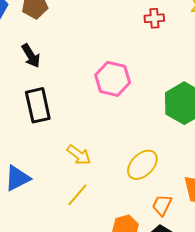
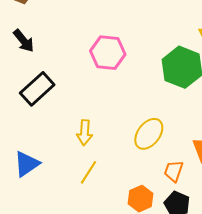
black rectangle: (38, 105) -> (37, 89), turned 68
yellow arrow: (79, 155) -> (85, 133), turned 65

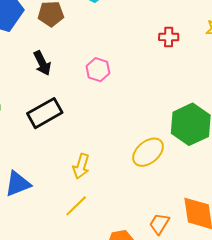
pink hexagon: (108, 53) -> (98, 70), moved, size x0.7
yellow ellipse: (149, 134) -> (148, 152), moved

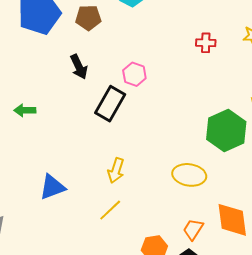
black rectangle: (45, 113) -> (110, 104), moved, turned -32
yellow ellipse: (148, 152) -> (189, 175), moved, turned 48

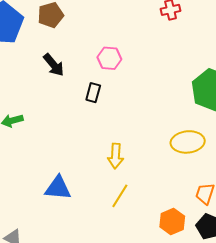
black rectangle: (110, 104) -> (93, 93), size x0.6
blue triangle: (52, 187) -> (58, 188), turned 40

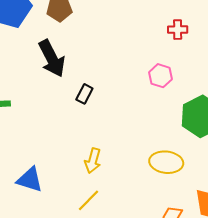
pink hexagon: (109, 58) -> (160, 76), moved
black arrow: (54, 65) -> (52, 58), size x1.5

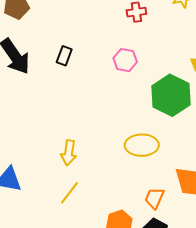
black rectangle: (84, 94) -> (64, 56), moved

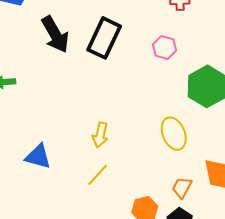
black rectangle: (64, 56) -> (104, 38), size x2.0
yellow ellipse: (142, 145) -> (174, 134), turned 64

